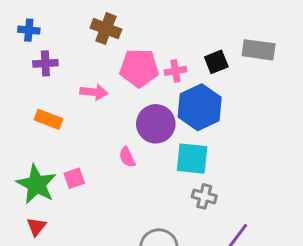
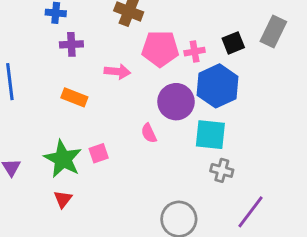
gray rectangle: (259, 50) -> (273, 31), turned -72

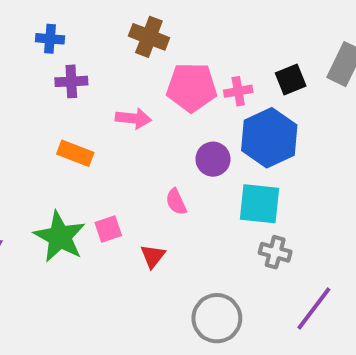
purple circle: (176, 102) -> (213, 159), size x0.7
red triangle: (63, 199) -> (153, 256), moved

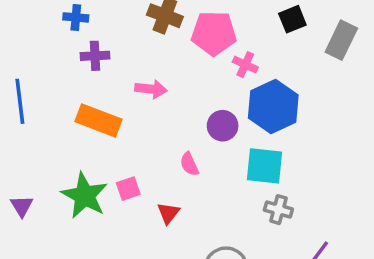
black square: (291, 80) -> (292, 19), moved
pink pentagon: (192, 87) -> (214, 33), moved
pink cross: (238, 91) -> (245, 65), turned 35
orange rectangle: (75, 153) -> (99, 120), size x1.4

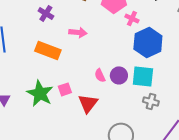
purple cross: (95, 56) -> (46, 13), turned 35
purple circle: (223, 126) -> (119, 75), moved
red triangle: (168, 213) -> (88, 103), size x1.5

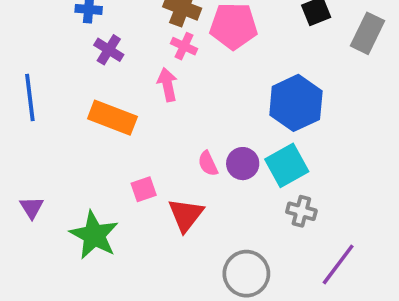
pink cross: (132, 18) -> (184, 46), moved
pink arrow: (78, 32) -> (167, 85), turned -108
cyan square: (143, 76) -> (287, 165), turned -35
green star: (40, 93) -> (94, 235), moved

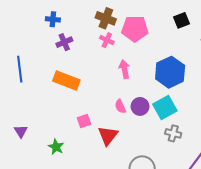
purple cross: (109, 50) -> (64, 42), turned 35
pink arrow: (167, 85) -> (124, 69), moved
green star: (94, 235) -> (56, 147), size x0.6

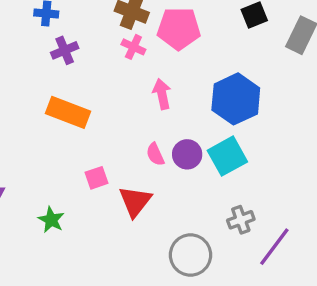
gray cross: (173, 133) -> (241, 220), moved, turned -35

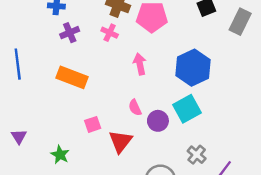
pink cross: (133, 47) -> (110, 33), moved
purple circle: (187, 154) -> (158, 121), moved
gray cross: (241, 220) -> (197, 155), turned -30

